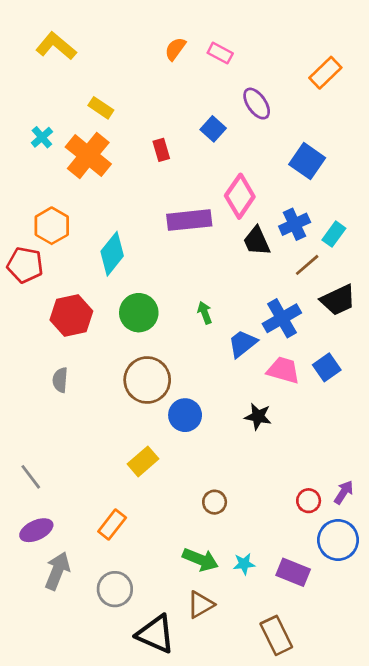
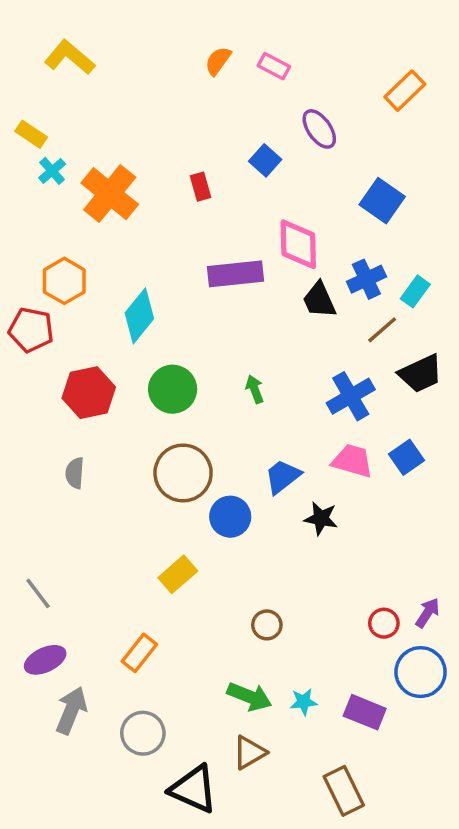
yellow rectangle: (101, 108) -> (31, 134), moved
pink diamond: (240, 196) -> (298, 244), turned -36
blue trapezoid: (243, 344) -> (283, 476), moved

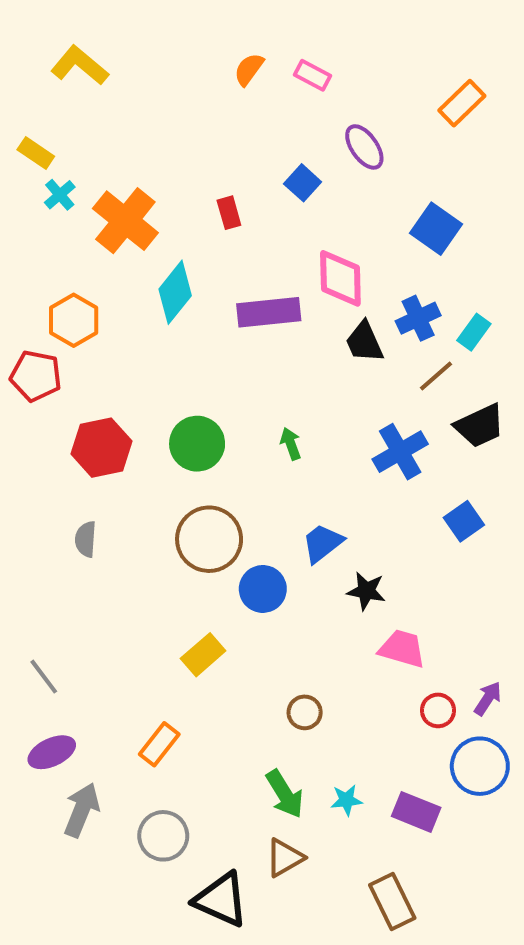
cyan diamond: (139, 316) -> (175, 292), moved
pink trapezoid: (352, 461) -> (402, 649), moved
green arrow: (249, 697) -> (285, 794), turned 36

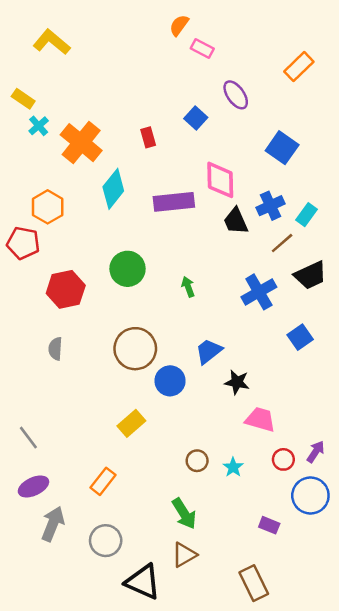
orange semicircle: (249, 69) -> (179, 25), moved
green circle: (197, 444) -> (128, 269), moved
cyan star: (346, 800) -> (233, 467), moved, turned -30
purple rectangle: (416, 812) -> (269, 525), size x0.7

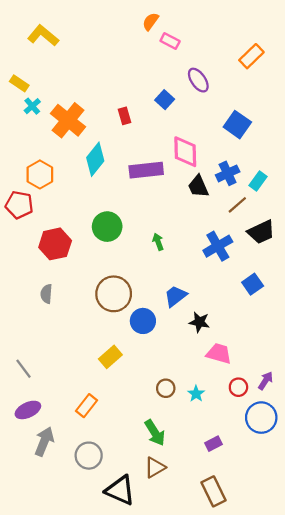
purple rectangle: (269, 525) -> (213, 444), moved, turned -49

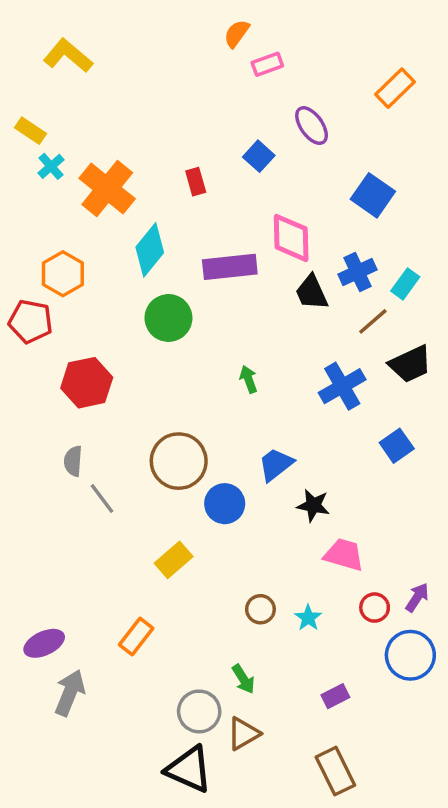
pink rectangle: (170, 41) -> (267, 64), turned -48
green circle: (107, 227) -> (168, 318), moved
gray line: (24, 369) -> (102, 499), moved
green arrow: (155, 433) -> (243, 679), size x0.7
gray circle: (89, 456) -> (199, 711), moved

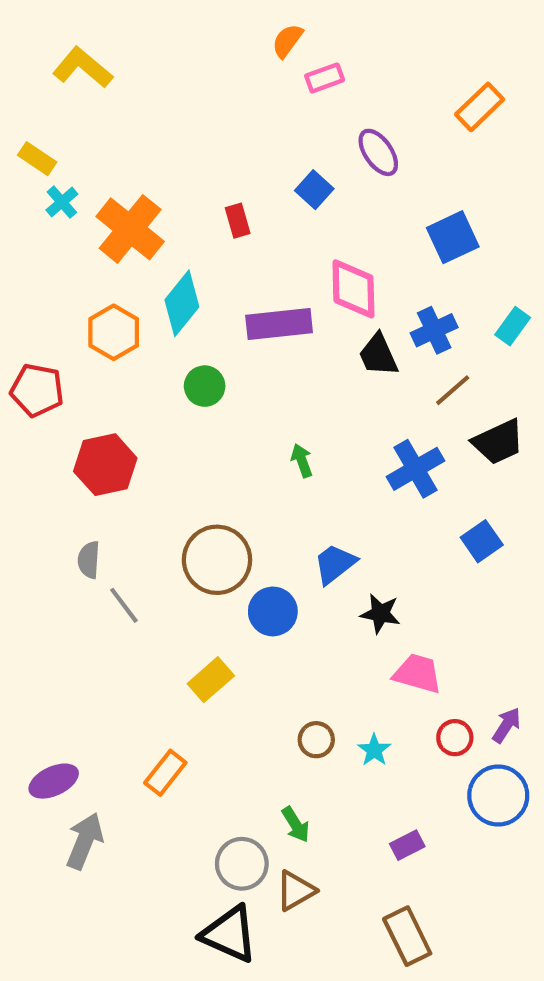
blue square: (373, 195) -> (453, 237), turned 30
orange hexagon: (63, 274) -> (114, 332), moved
cyan rectangle: (405, 284) -> (513, 326), moved
green circle: (168, 318) -> (205, 386), size x0.7

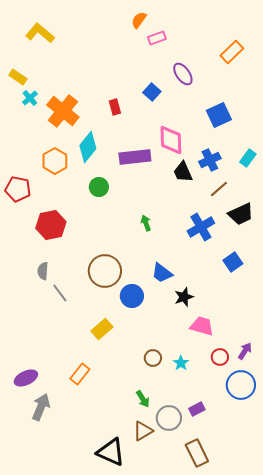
blue trapezoid: (335, 564) -> (162, 273), turned -105
black star: (380, 614) -> (184, 297), turned -30
gray circle: (242, 864) -> (169, 418), moved

